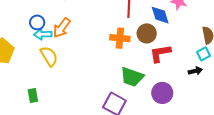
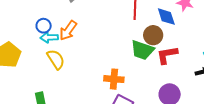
orange cross: (120, 38) -> (114, 79), moved
green trapezoid: (132, 77) -> (142, 50), moved

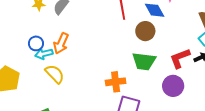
green trapezoid: (142, 50) -> (144, 61), moved
red L-shape: (167, 55) -> (180, 58), moved

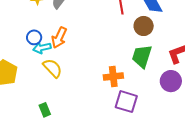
green trapezoid: (144, 61) -> (142, 56), turned 100

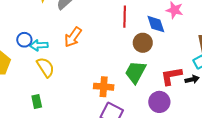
blue circle: (34, 37) -> (24, 40), moved
orange arrow: (59, 38) -> (73, 37), moved
green rectangle: (45, 110) -> (37, 101), moved

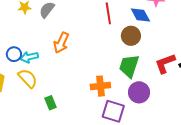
yellow semicircle: (45, 67) -> (28, 78), moved
green rectangle: (37, 101) -> (51, 103), moved
purple circle: (159, 102) -> (139, 92), moved

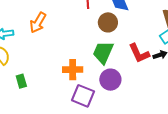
red L-shape: (165, 63) -> (139, 53), turned -100

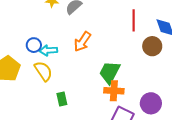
green trapezoid: (103, 52) -> (110, 72), moved

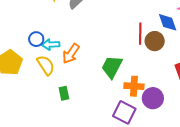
red line: (134, 20) -> (140, 34), moved
orange arrow: (82, 42) -> (71, 54), moved
orange cross: (114, 91) -> (134, 86), moved

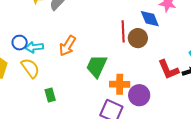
orange arrow: (71, 54) -> (67, 46), moved

